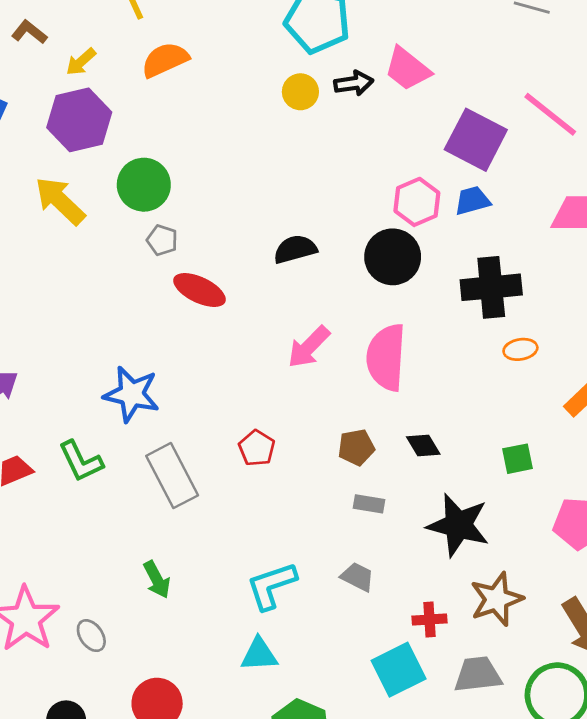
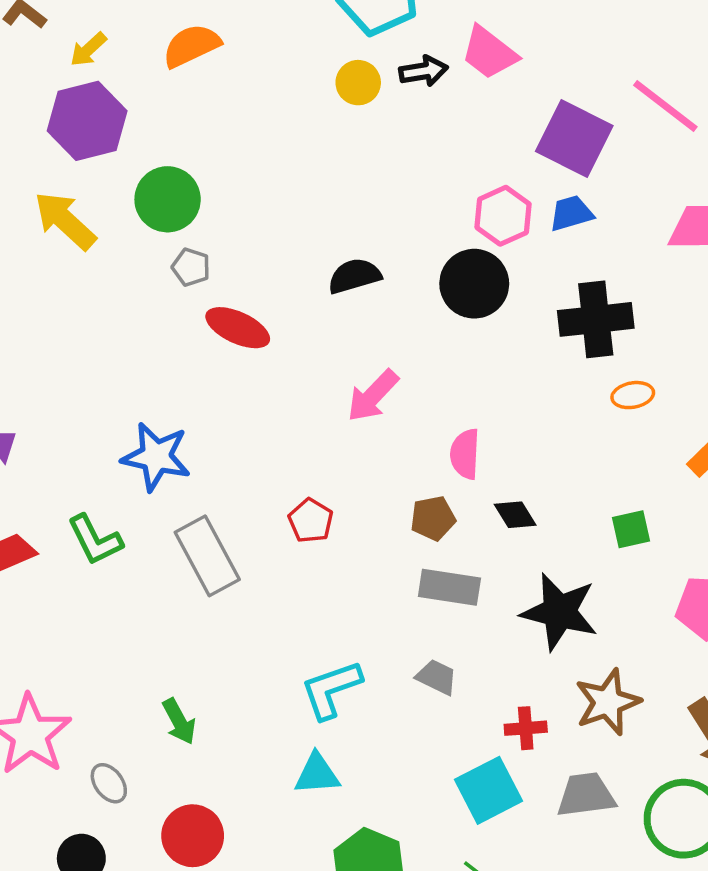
pink semicircle: (386, 357) -> (465, 454), moved, size x0.6
gray rectangle: (369, 504) -> (449, 587), size x1.6
green arrow: (157, 580) -> (179, 721), moved
gray ellipse: (91, 636) -> (109, 783), moved

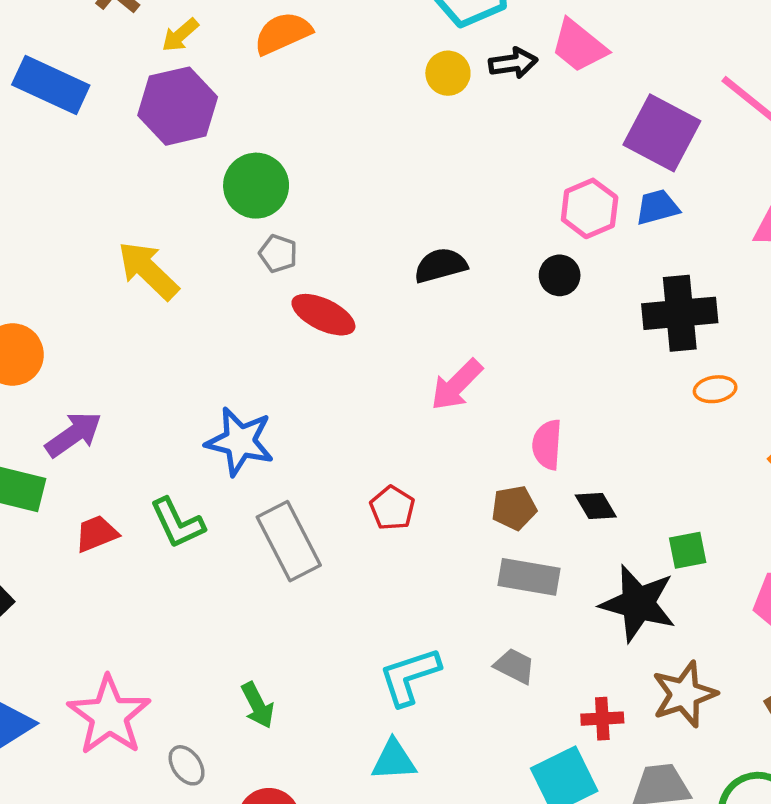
yellow arrow: (65, 221) -> (148, 270), moved
black circle: (474, 284) -> (560, 275), size x0.6
green square: (631, 529) -> (688, 550), moved

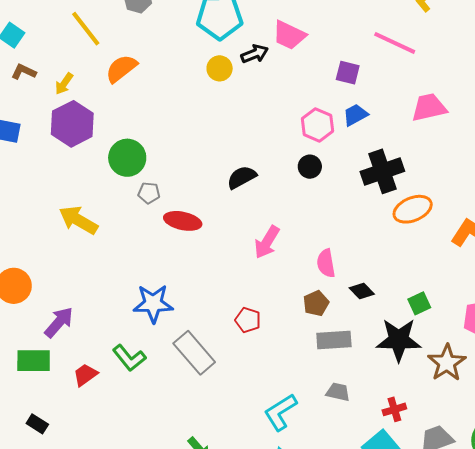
purple square: (662, 133) -> (348, 73), size x0.6
orange ellipse: (715, 389) -> (413, 209), size x1.6
brown star: (684, 694) -> (447, 363), moved

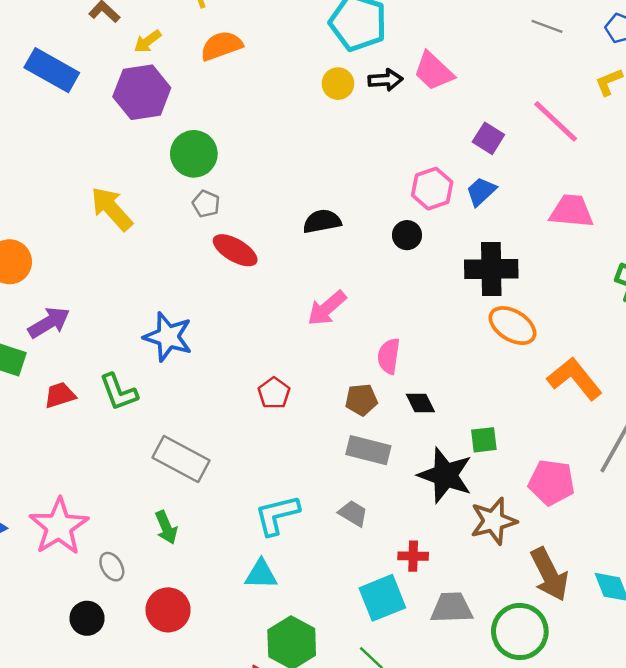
blue trapezoid: (355, 115) -> (481, 191), turned -32
orange ellipse: (413, 209) -> (512, 326), turned 36
gray rectangle: (194, 353) -> (181, 459), moved, turned -39

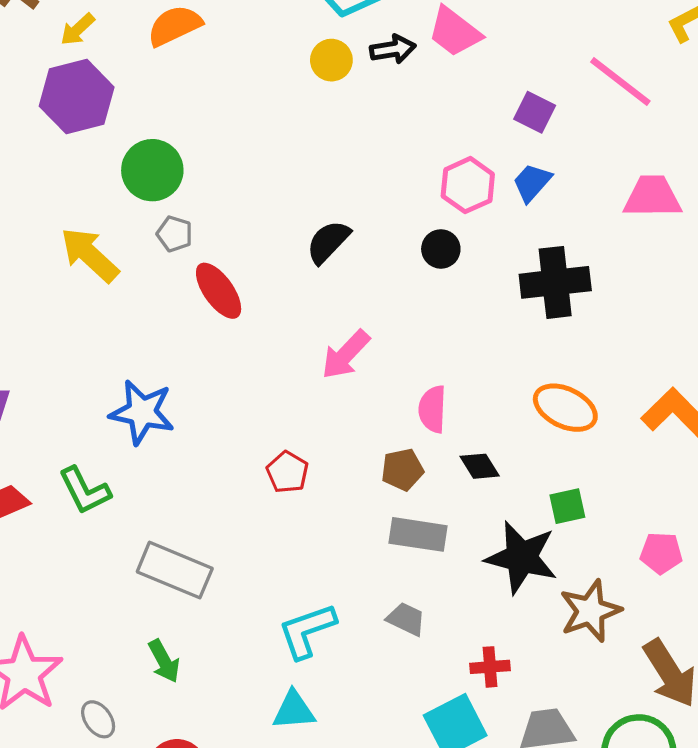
yellow arrow: (112, 209) -> (90, 255), moved
black semicircle: (322, 221) -> (328, 242), turned -30
red ellipse: (235, 250) -> (219, 291), turned 30
orange ellipse: (512, 326) -> (565, 408), moved
pink pentagon: (552, 482) -> (661, 553), size x0.7

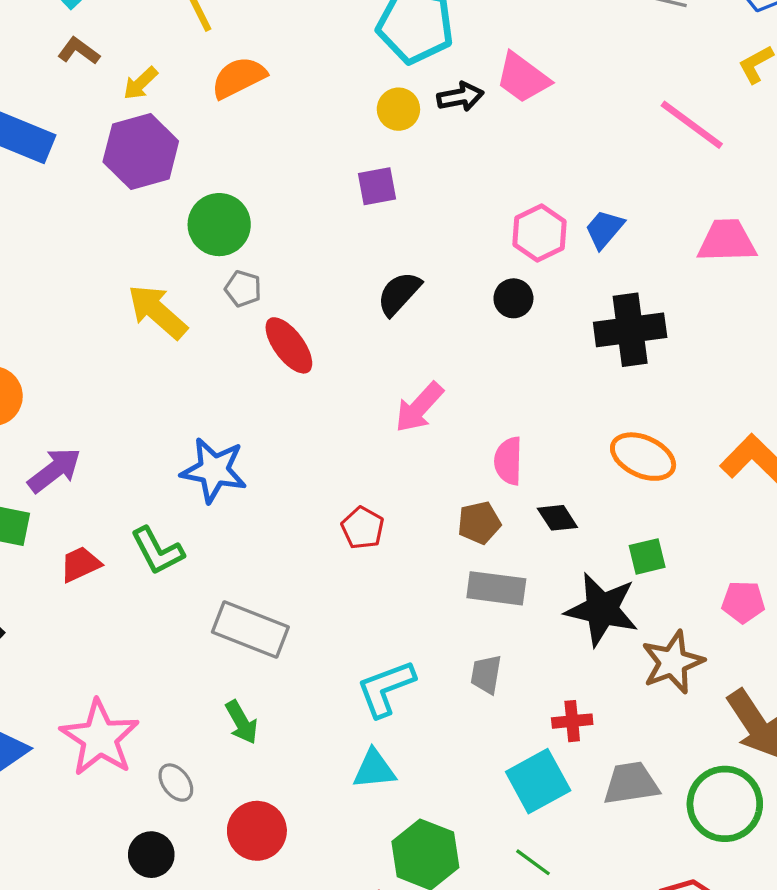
purple square: (535, 112) -> (377, 186), moved, turned -36
gray trapezoid: (406, 619) -> (486, 674), turned -105

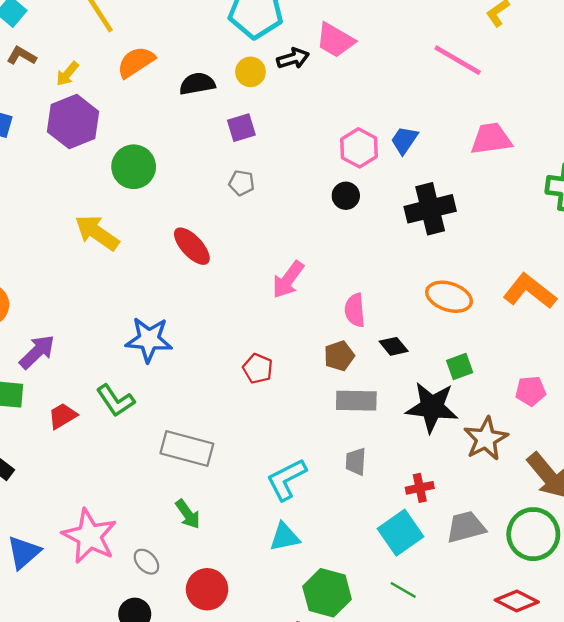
gray pentagon: (243, 289) -> (242, 183), moved
black semicircle: (399, 294) -> (197, 84), moved, turned 44

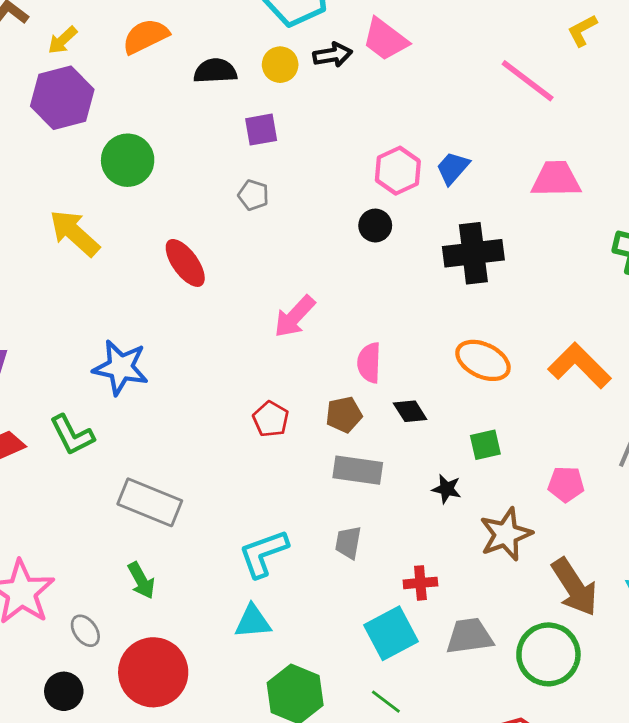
red pentagon: (258, 369) -> (271, 419), moved
black star: (432, 407) -> (447, 489), size x0.5
red circle: (207, 589) -> (153, 672), size x1.4

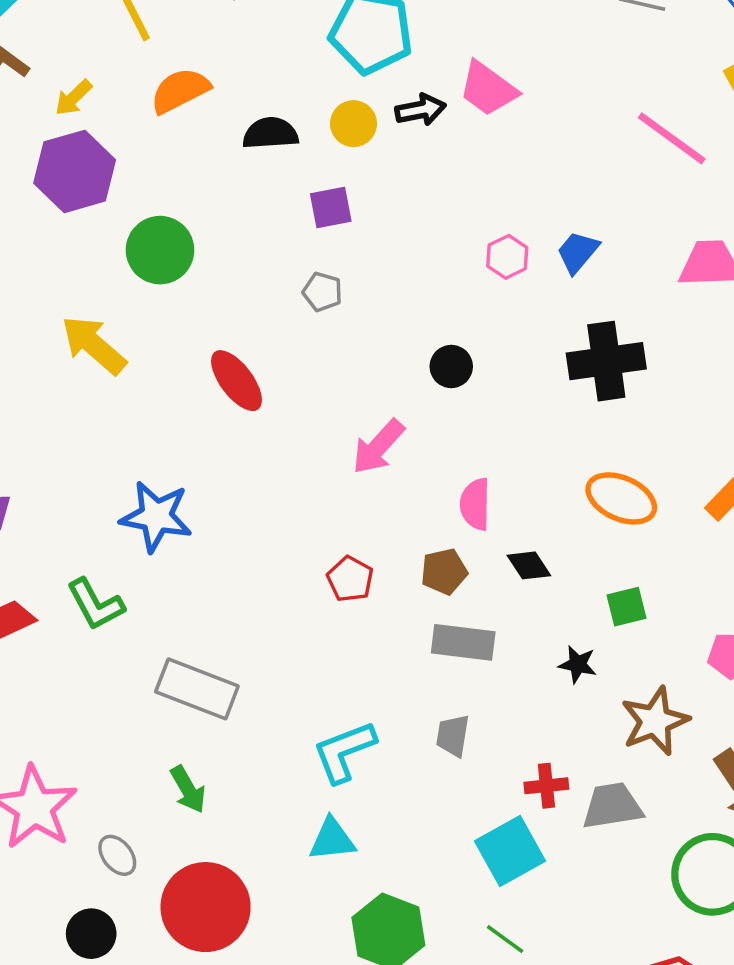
pink hexagon: (398, 171) -> (507, 257), size x0.7
black circle: (375, 226) -> (451, 366), moved
gray trapezoid: (469, 636) -> (612, 806), moved

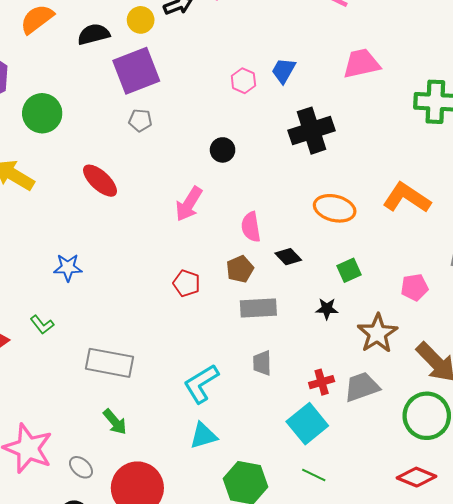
purple square: (331, 207) -> (136, 71), size x1.8
blue star: (156, 516) -> (68, 267), size x0.7
green L-shape: (95, 604) -> (42, 325), size x0.7

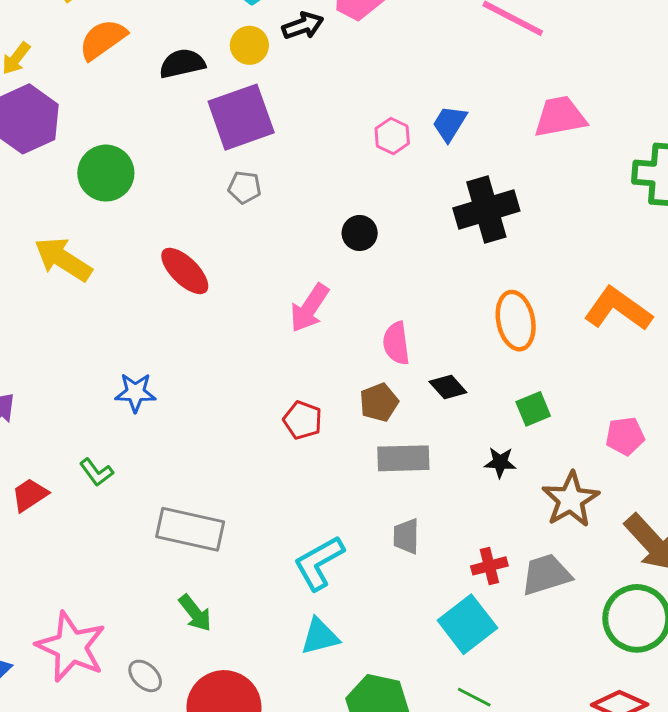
orange ellipse: (335, 208) -> (516, 321), turned 63

